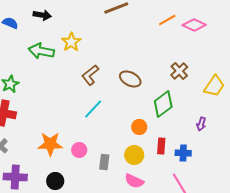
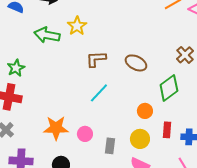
brown L-shape: (90, 75) -> (96, 59), turned 35

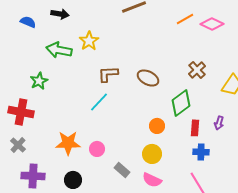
green star: (16, 68) -> (39, 81), moved
cyan line: (99, 93) -> (99, 102), moved
red rectangle: (167, 130) -> (195, 128), moved
gray rectangle: (110, 146) -> (122, 170), moved, turned -56

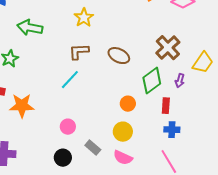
yellow star: (89, 41) -> (84, 18), moved
brown cross: (197, 70) -> (168, 48), size x1.4
purple arrow: (219, 123) -> (180, 81), moved
orange star: (68, 143) -> (22, 106), moved
black circle: (73, 180) -> (63, 158), moved

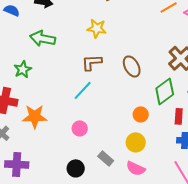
yellow star: (84, 18) -> (97, 28), turned -30
brown ellipse: (119, 56) -> (132, 66), turned 35
pink circle: (68, 127) -> (80, 128), moved

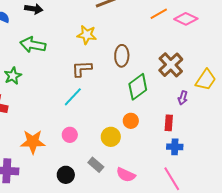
brown ellipse: (132, 66) -> (122, 56), moved, turned 30
green diamond: (165, 91) -> (138, 87), moved
orange star: (35, 116) -> (33, 142), moved
yellow circle: (136, 142) -> (111, 137), moved

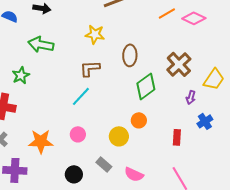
red rectangle: (169, 123) -> (177, 137), moved
blue cross: (175, 147) -> (205, 121), moved, turned -35

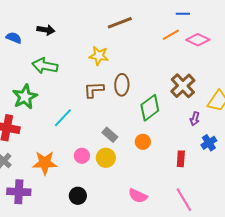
brown ellipse: (130, 55) -> (122, 85), moved
green star: (21, 75) -> (25, 97), size x1.4
cyan line: (81, 96) -> (63, 118), moved
yellow circle: (119, 136) -> (106, 158), moved
gray rectangle: (104, 164) -> (110, 135), moved

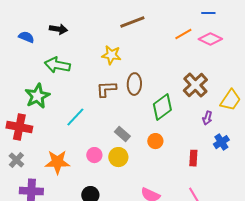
blue line: (183, 14) -> (208, 13), moved

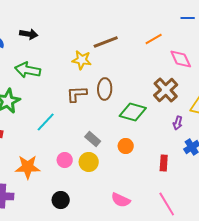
blue line: (208, 13) -> (188, 18), moved
brown line: (132, 22) -> (106, 42), moved
pink diamond: (210, 39) -> (181, 59), moved, turned 40
green diamond: (162, 107) -> (133, 112), turned 52

